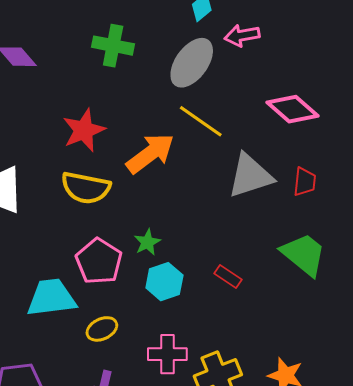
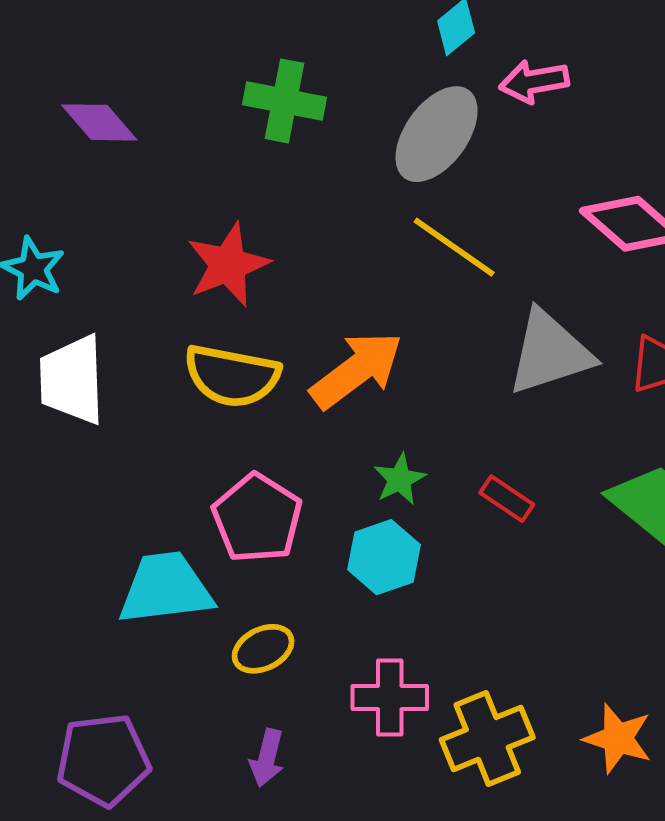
orange arrow: (150, 153) -> (357, 370), moved
green star: (147, 242) -> (400, 479), moved
red rectangle: (228, 277) -> (507, 499), moved

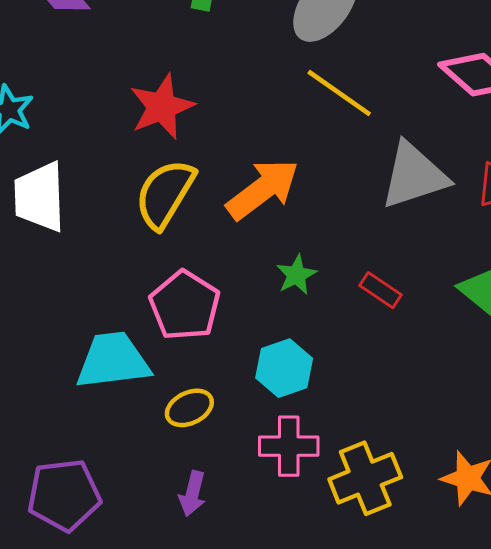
yellow semicircle: (232, 376) -> (165, 194), turned 110
cyan hexagon: (384, 557) -> (284, 368), moved

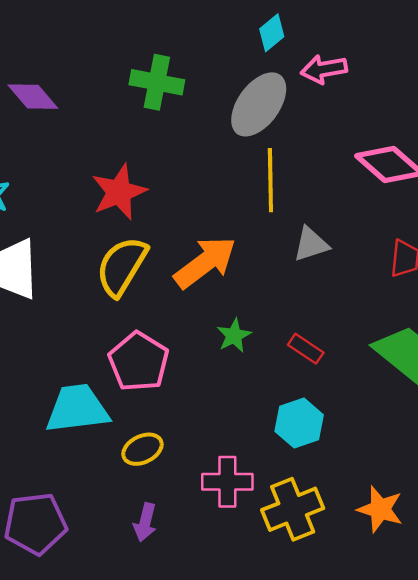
yellow line: (339, 93) -> (270, 180), turned 54
gray triangle: (414, 176) -> (311, 244), moved, size x0.6
cyan hexagon: (284, 368) -> (299, 423), moved

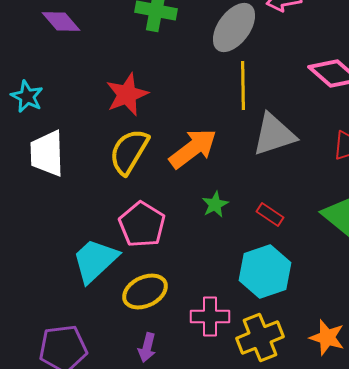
gray triangle: (311, 244) -> (274, 134), size x1.6
cyan trapezoid: (77, 409) -> (95, 260), turned -36
cyan hexagon: (299, 423) -> (265, 272), size x1.4
yellow ellipse: (143, 449) -> (145, 292), size x1.4

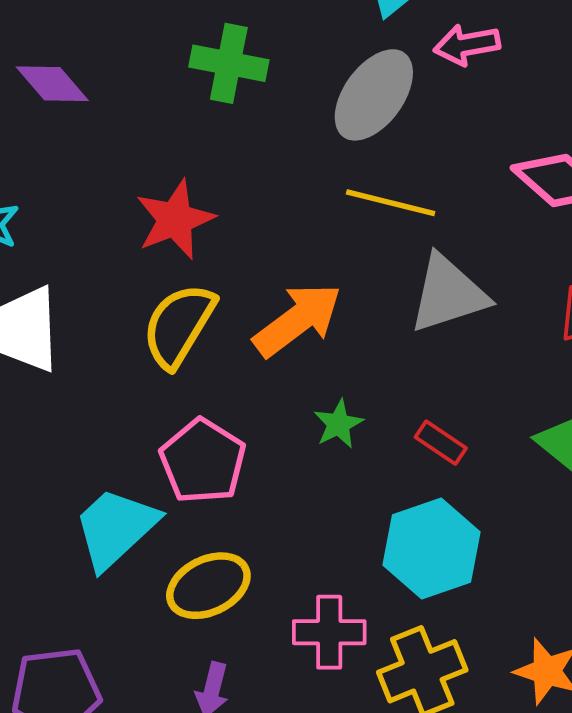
yellow line: (243, 86) -> (391, 203), turned -75

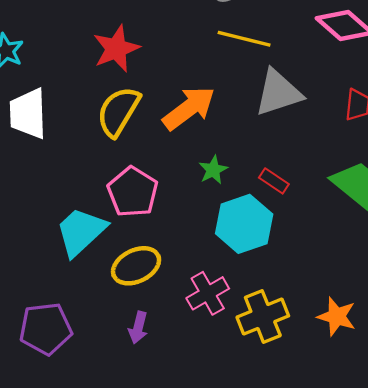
cyan hexagon: (431, 549) -> (244, 224), moved
pink cross: (329, 632) -> (208, 293), turned -30

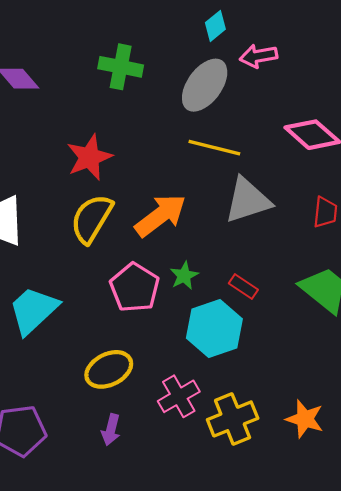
pink pentagon: (133, 192) -> (135, 288), moved
cyan trapezoid: (81, 232) -> (33, 310), moved

